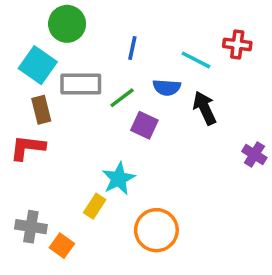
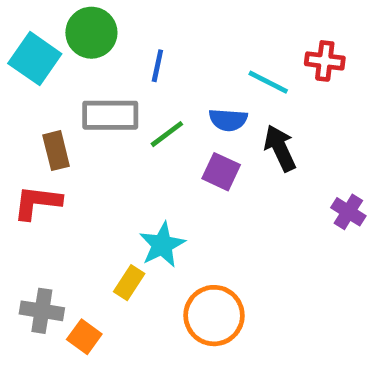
blue line: (132, 48) -> (157, 66), moved
cyan square: (38, 65) -> (35, 59), moved
purple square: (144, 125) -> (221, 172), moved

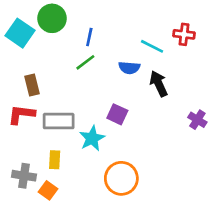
gray rectangle: (110, 115) -> (59, 121), moved
green line: (167, 134) -> (85, 62), moved
purple square: (221, 172) -> (117, 114), moved
yellow rectangle: (129, 283) -> (55, 160), moved, turned -30

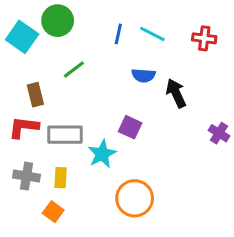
blue line: (89, 37) -> (118, 34), moved
cyan line: (152, 46) -> (152, 34), moved
green line: (85, 62) -> (74, 69), moved
gray cross: (24, 176) -> (26, 176), moved

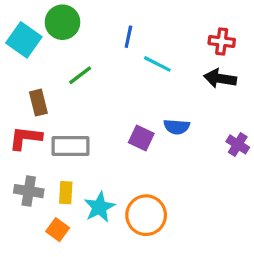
cyan line: (152, 34) -> (157, 64), moved
blue semicircle: (143, 75) -> (177, 127), moved
black arrow: (176, 93) -> (220, 78), moved, turned -56
cyan star: (102, 154) -> (99, 207), moved

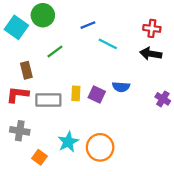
blue line: (128, 37) -> (88, 25), turned 56
yellow rectangle: (66, 193) -> (76, 93), moved

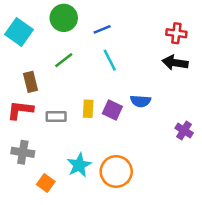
green circle: (43, 15) -> (64, 18), moved
cyan line: (108, 44) -> (110, 60), moved, turned 36
purple cross: (163, 99) -> (184, 131), moved
gray rectangle: (48, 100) -> (56, 116), size x0.7

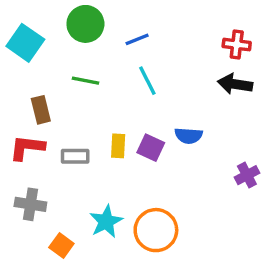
green line: (64, 60) -> (85, 81), turned 48
purple cross: (184, 131) -> (247, 175), turned 30

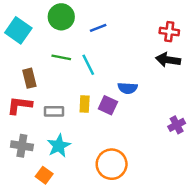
cyan line: (147, 81) -> (88, 65), moved
blue semicircle: (189, 136) -> (128, 88), moved
cyan star: (106, 222) -> (59, 146), moved

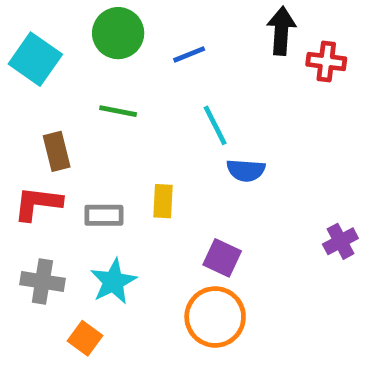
black arrow: (168, 60) -> (281, 31), moved, turned 85
cyan line: (88, 65) -> (215, 125), moved
purple square: (108, 105) -> (222, 258), moved

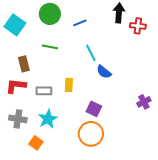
blue semicircle: (246, 170) -> (104, 72), turned 35

